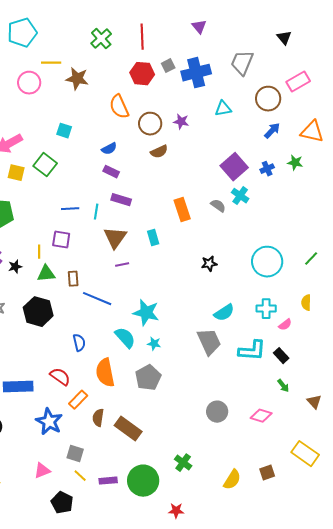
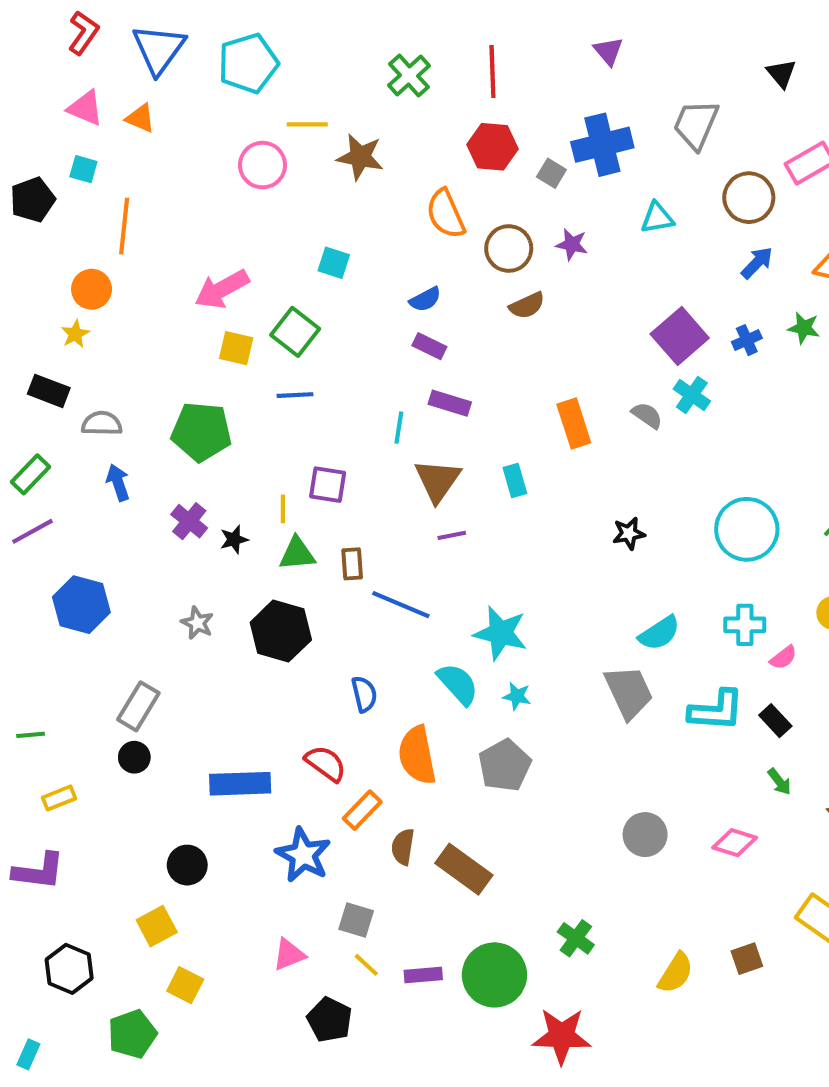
gray square: (168, 66) -> (551, 173), moved, turned -32
blue line: (70, 209) -> (295, 395), moved
red star: (176, 511) -> (562, 1036), size x1.8

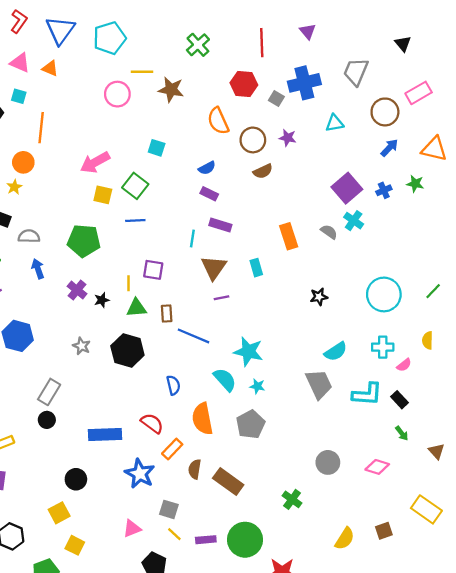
red line: (492, 71) -> (262, 43), moved
green cross: (576, 938) -> (292, 499), moved

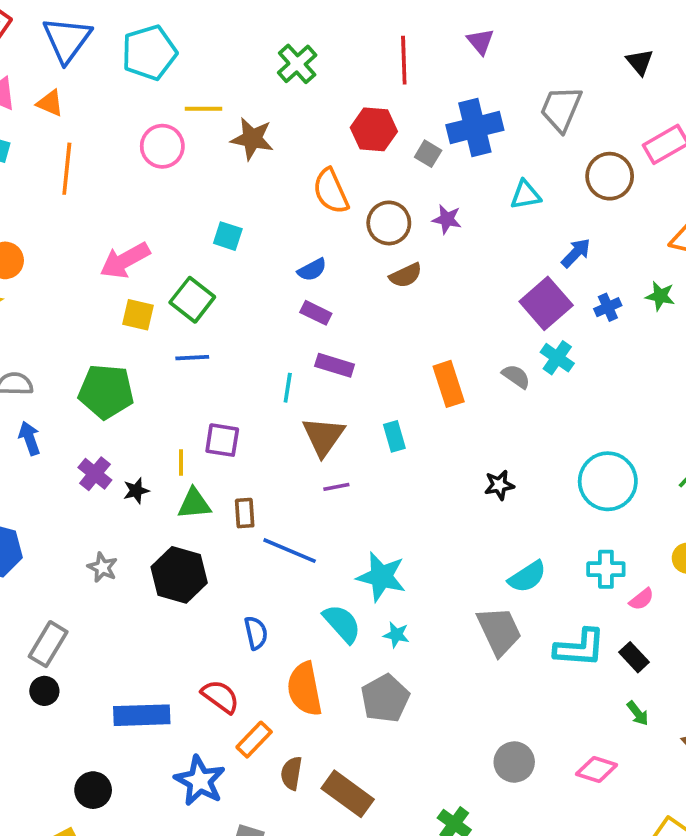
orange line: (41, 128) -> (67, 169), moved
blue arrow: (389, 148) -> (576, 253), moved

